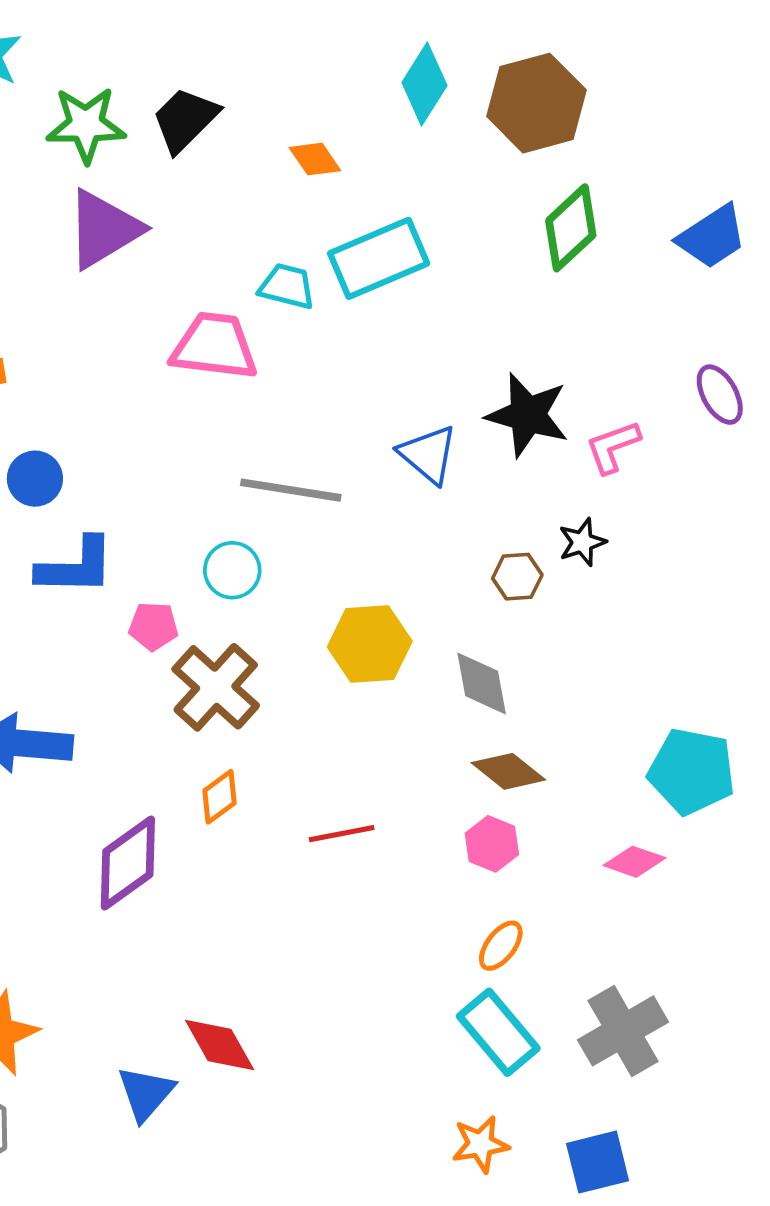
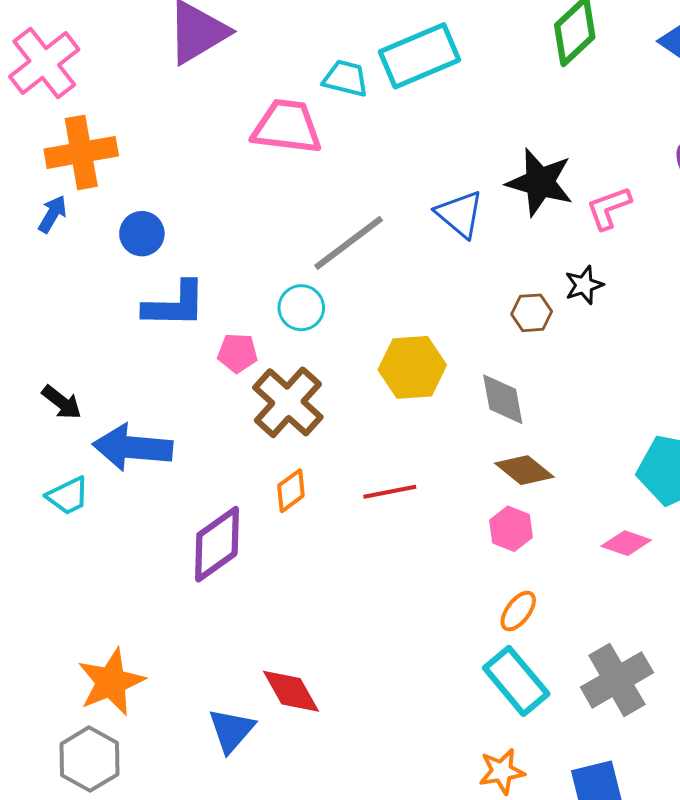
gray line: (291, 490) -> (349, 243), turned -46
red line: (342, 834) -> (390, 492), moved

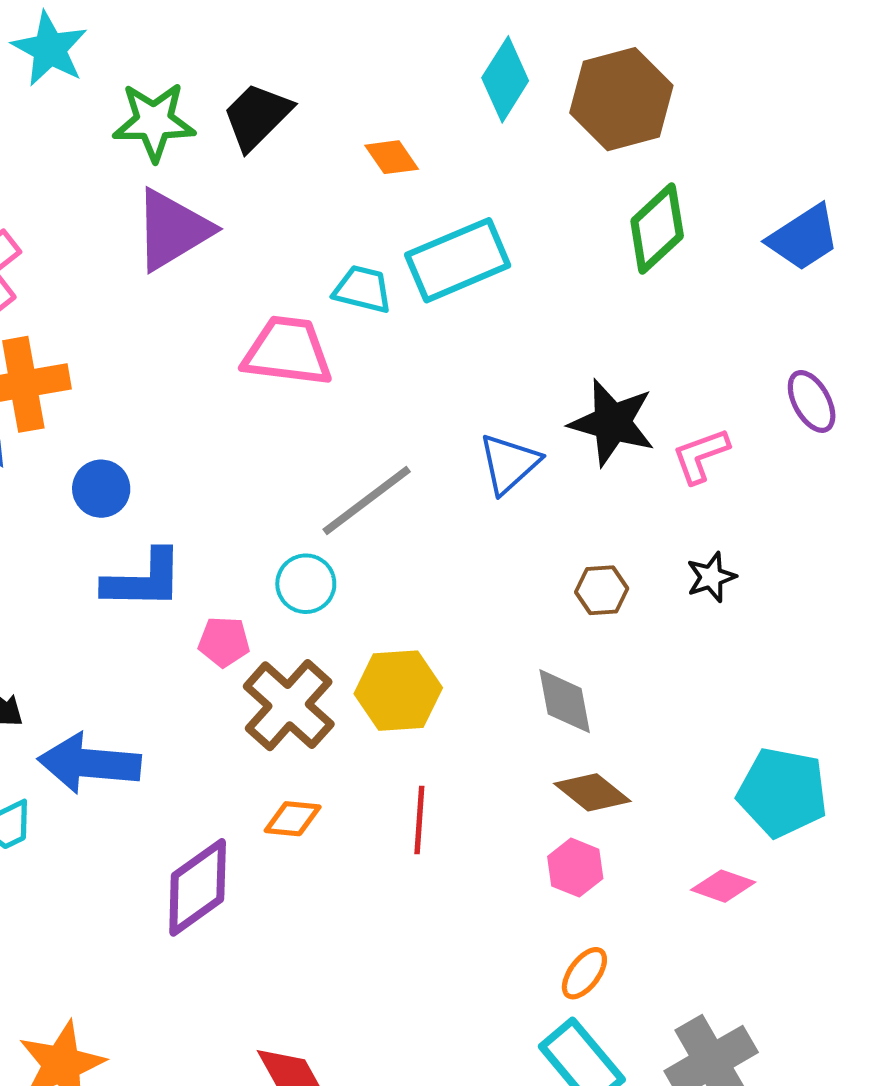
blue triangle: (460, 214) -> (509, 464), turned 38
black star: (584, 285) -> (711, 577), moved
yellow hexagon: (412, 367) -> (398, 691), moved
orange diamond: (291, 491) -> (293, 819), turned 42
red line: (390, 492) -> (419, 820), turned -75

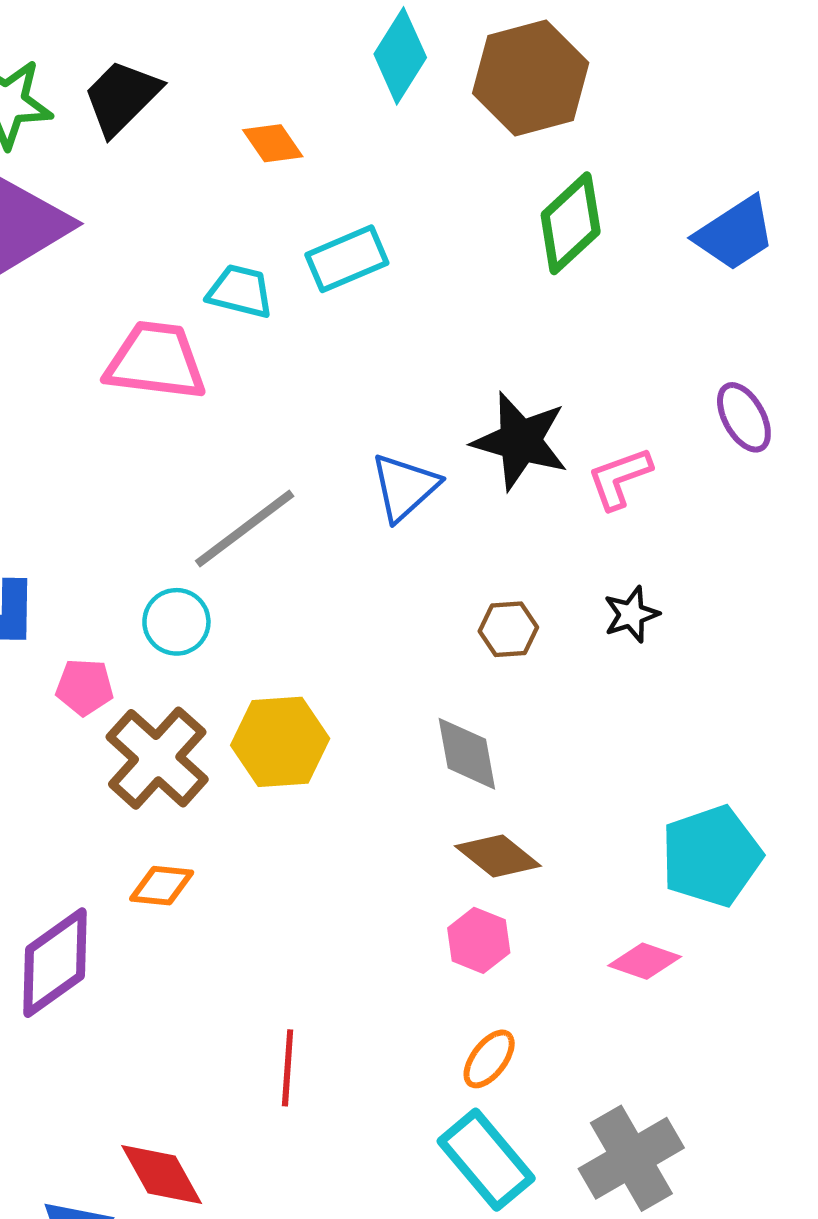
cyan rectangle: (458, 260) -> (347, 259), size x0.7
cyan pentagon: (783, 792) -> (711, 856), turned -30
red line: (419, 820) -> (288, 1068), moved

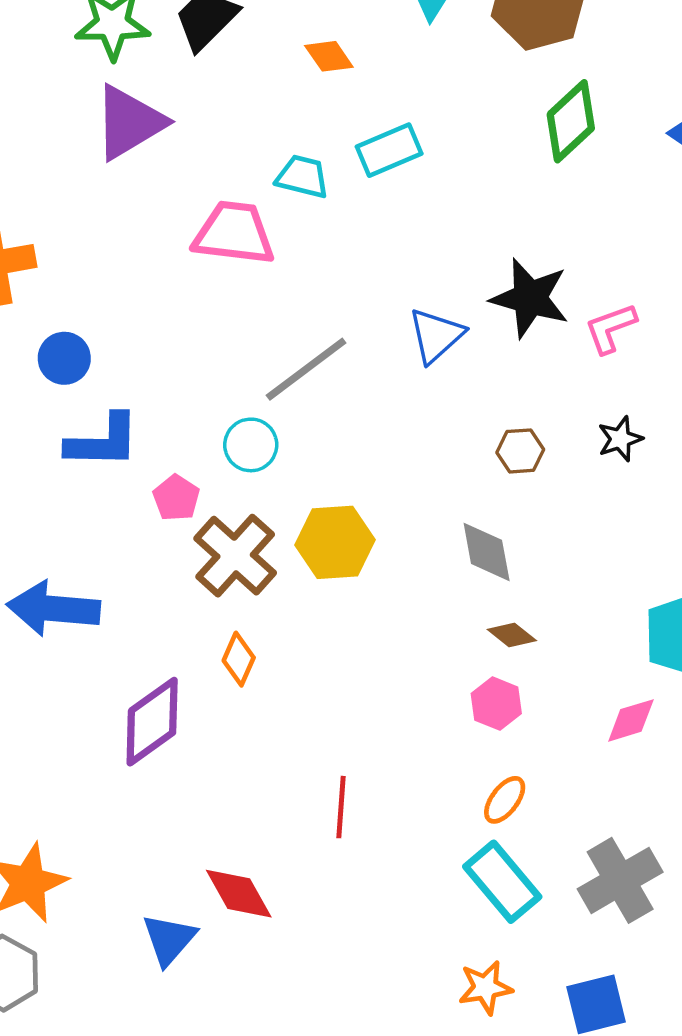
pink pentagon: (85, 687) -> (176, 498), turned 30
brown diamond: (498, 856) -> (512, 635), size x0.7
orange diamond: (162, 886) -> (239, 659), turned -72
pink diamond: (645, 961) -> (631, 720), turned -36

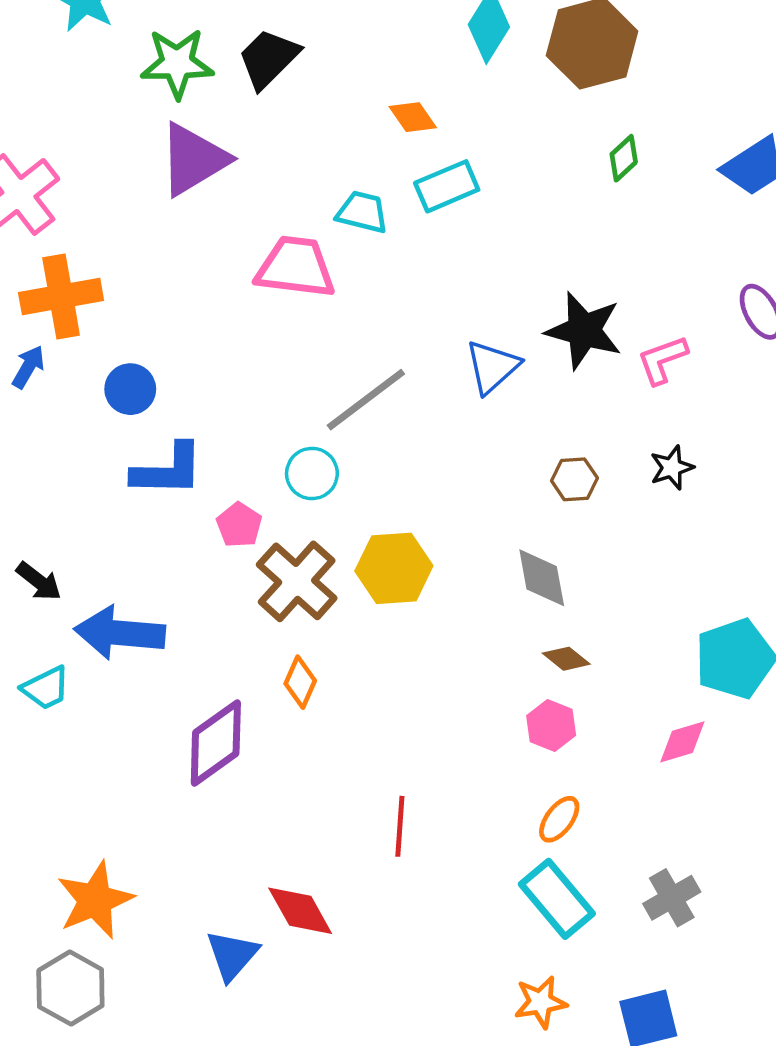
orange diamond: (329, 56) -> (413, 117), moved
green diamond: (571, 121) -> (624, 158), size x0.6
gray cross: (620, 880) -> (672, 898), size x0.7

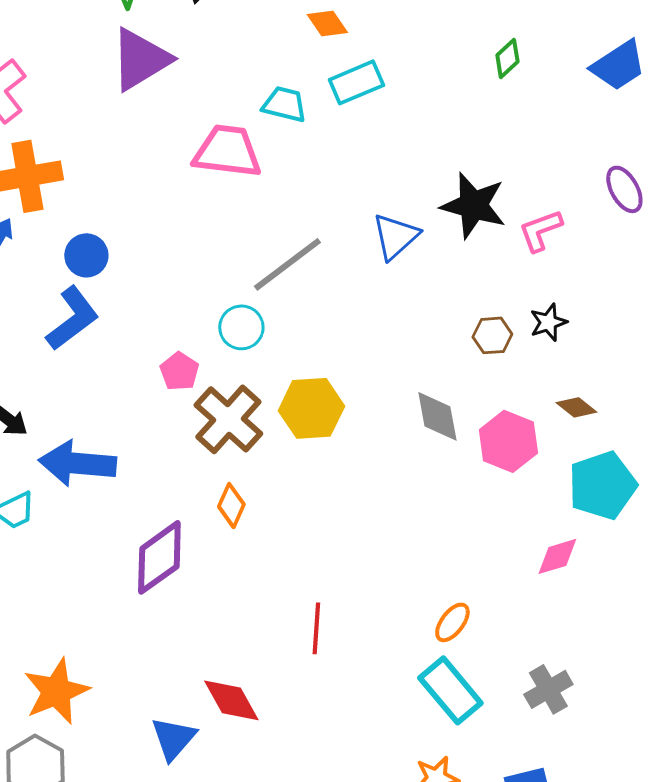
blue L-shape: (168, 470) -> (72, 318), moved, turned -38
brown hexagon: (574, 479) -> (492, 335), moved
brown diamond: (566, 659) -> (576, 407), moved
pink hexagon: (551, 725) -> (508, 441), moved, size x1.4

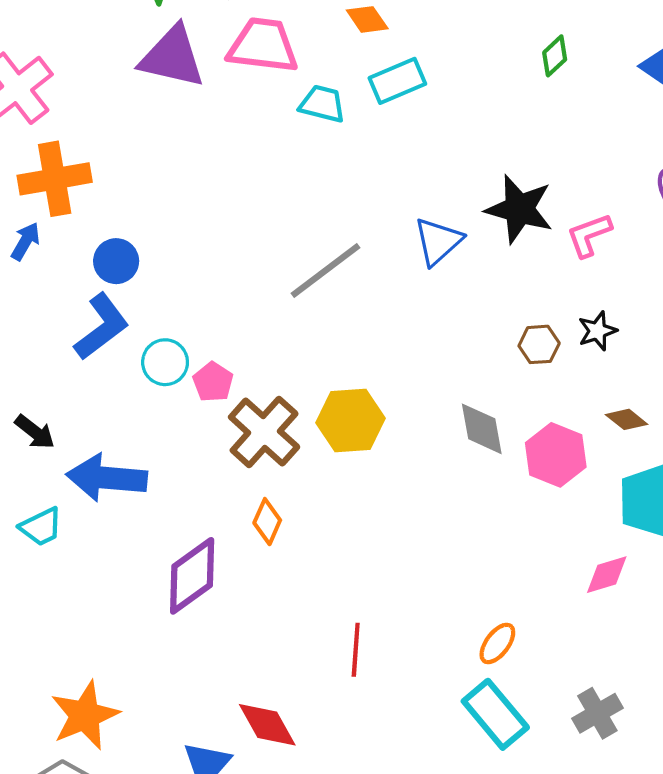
purple triangle: (140, 59) -> (172, 57), turned 44
pink trapezoid: (227, 151) -> (263, 45), moved
cyan circle: (241, 327) -> (165, 362), moved

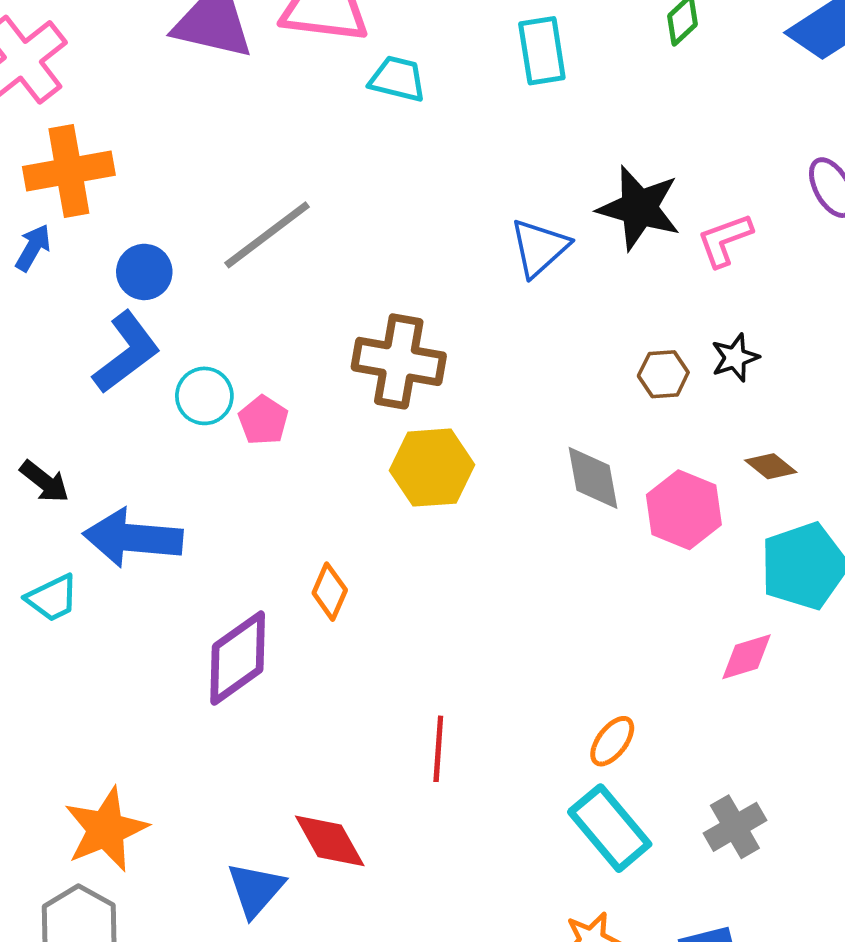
cyan rectangle: (397, 81) -> (542, 51), moved, turned -76
gray line: (325, 271) -> (267, 235), moved
brown cross: (264, 432) -> (399, 361), moved, turned -32

